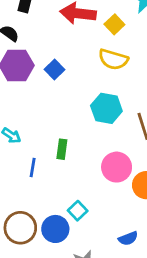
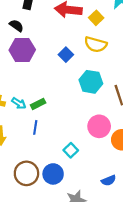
blue square: (54, 69) -> (66, 55), moved
green rectangle: (62, 149) -> (38, 104), moved, turned 56
cyan square: (78, 211) -> (71, 150), moved

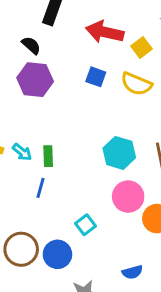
blue square: (66, 55) -> (96, 77), moved, turned -32
cyan hexagon: (91, 82) -> (119, 153), moved
green rectangle: (38, 104) -> (48, 156), turned -72

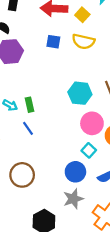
blue line: (41, 188) -> (28, 128), turned -40
cyan square: (85, 225) -> (89, 150), moved
blue circle: (57, 254) -> (75, 172), moved

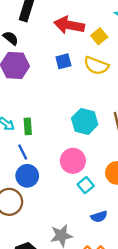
blue square: (53, 42) -> (63, 61), turned -32
pink circle: (92, 123) -> (73, 161), moved
blue circle: (75, 172) -> (27, 176), moved

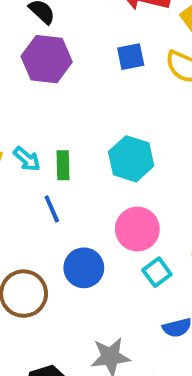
cyan hexagon: (85, 121) -> (131, 159), moved
blue circle: (27, 176) -> (84, 268), moved

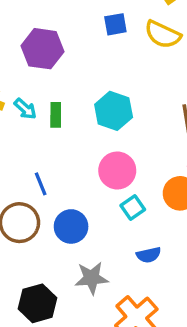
purple hexagon: (47, 59) -> (42, 49), moved
blue line: (52, 209) -> (41, 184), moved
blue circle: (84, 268) -> (71, 226), moved

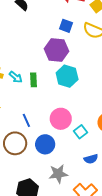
blue square: (115, 24) -> (66, 26), turned 32
purple hexagon: (42, 49) -> (57, 50), moved
pink circle: (117, 170) -> (61, 119), moved

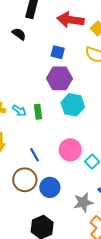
blue square: (66, 26) -> (58, 52), moved
blue circle: (45, 144) -> (50, 187), moved
gray star: (58, 174) -> (83, 202), moved

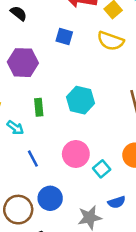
purple hexagon: (59, 78) -> (23, 63), moved
cyan arrow: (19, 111) -> (15, 128), moved
brown circle: (25, 180) -> (18, 210), moved

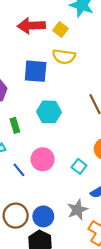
blue square: (64, 37) -> (36, 71), moved, size x1.6
pink circle: (76, 154) -> (43, 159), moved
blue circle: (50, 198) -> (43, 216), moved

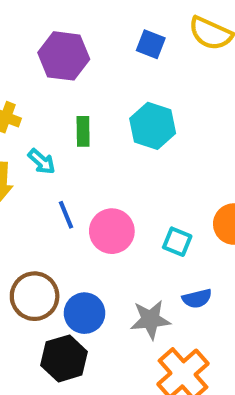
blue square: (36, 71) -> (151, 44), size x0.6
pink circle: (43, 159) -> (112, 231), moved
cyan square: (79, 166) -> (177, 242), turned -32

